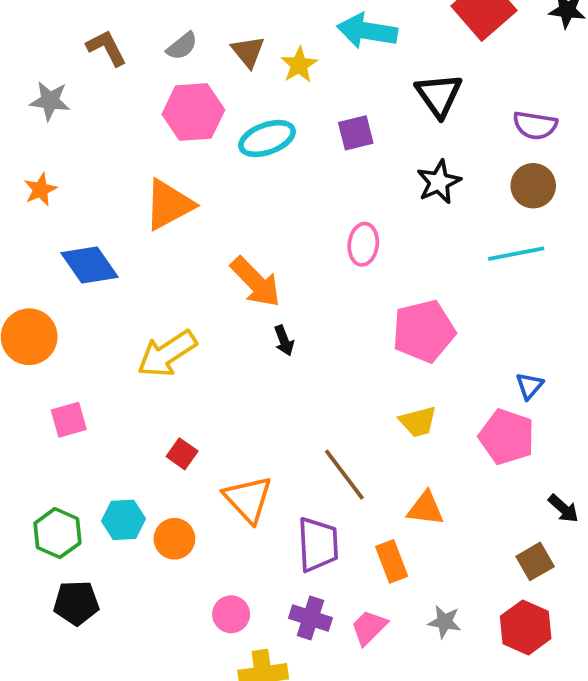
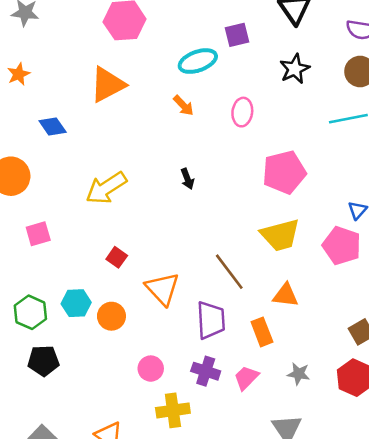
cyan ellipse: (267, 139) -> (198, 61), moved
blue diamond: (90, 265) -> (53, 126), size x0.7
orange arrow: (256, 282) -> (183, 106), moved, size x0.6
yellow trapezoid: (418, 422) -> (280, 235), size x1.5

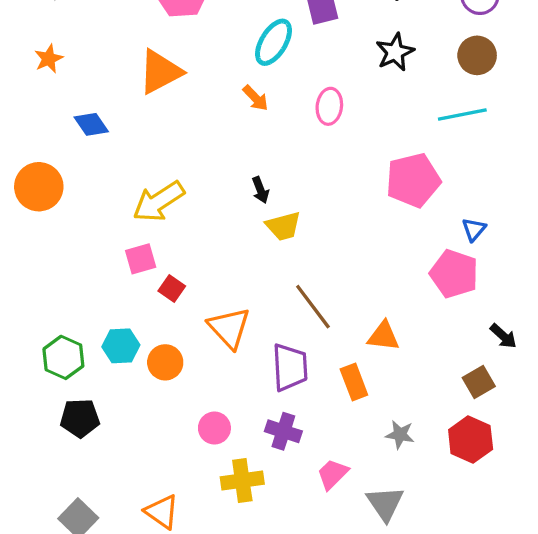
cyan ellipse: (198, 61) -> (274, 42), turned -39
pink pentagon: (284, 172) -> (413, 180), moved
pink square: (38, 234) -> (141, 259), moved
yellow trapezoid: (280, 235) -> (283, 226), moved, size x0.7
pink trapezoid: (246, 378) -> (333, 474), moved

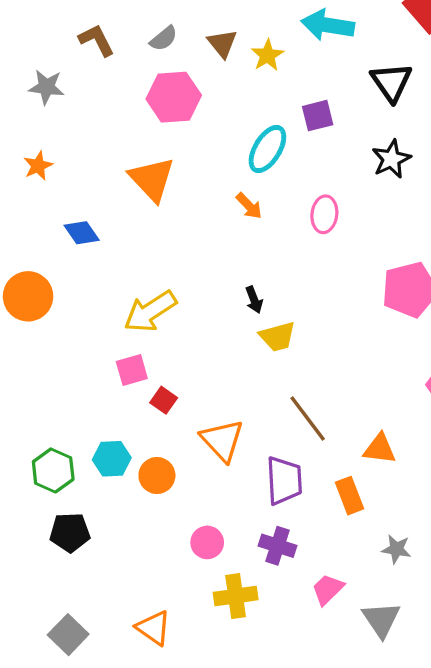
orange triangle: (160, 72) -> (152, 179), turned -45

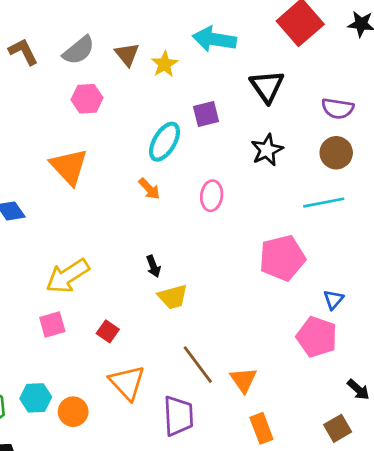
gray semicircle: (164, 39) -> (79, 50), size x1.4
pink hexagon: (174, 97) -> (87, 99), size x0.7
red square: (164, 400) -> (108, 331), moved
orange triangle: (380, 449) -> (243, 380), moved, turned 48
orange rectangle: (349, 496) -> (261, 428), moved

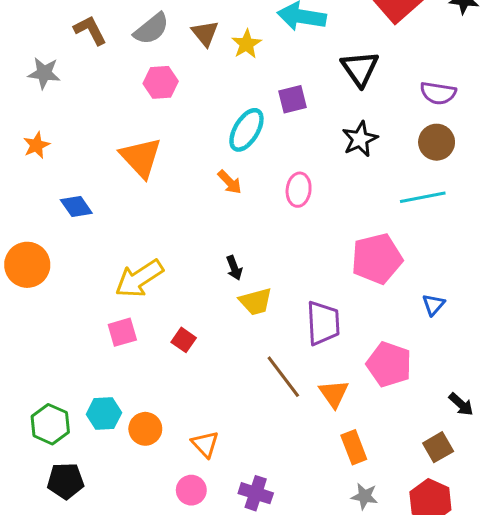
pink pentagon: (317, 337) -> (389, 364), moved
orange triangle: (127, 383) -> (205, 444), moved, size x0.7
purple trapezoid: (178, 416) -> (323, 323), moved

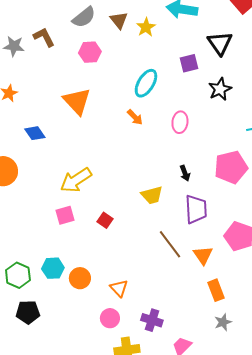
brown L-shape: (90, 30) -> (44, 37), moved
purple square: (292, 99) -> (189, 63), moved
black arrow: (234, 268) -> (185, 173), moved
gray star: (365, 496) -> (223, 322), turned -30

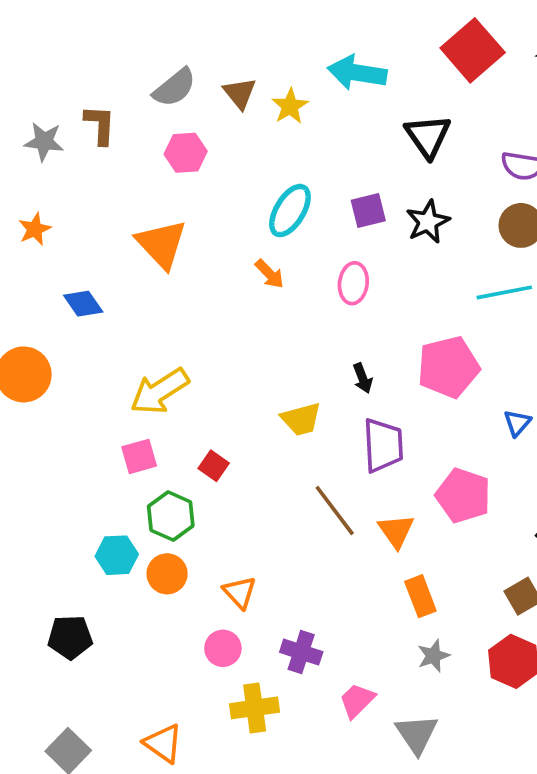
brown L-shape: (44, 37) -> (100, 125), turned 30
purple square: (189, 63) -> (368, 211), moved
green hexagon: (18, 275) -> (171, 516), moved

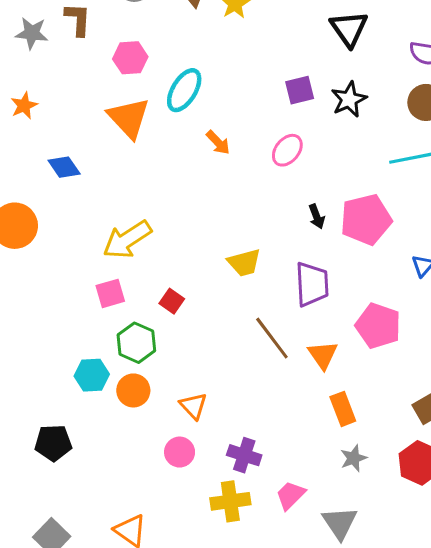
pink hexagon: (186, 153) -> (130, 58), moved
cyan ellipse: (290, 211) -> (184, 90), moved
pink ellipse: (353, 283) -> (287, 150), turned 32
black arrow: (363, 378) -> (317, 216), moved
yellow cross: (255, 708) -> (230, 501), moved

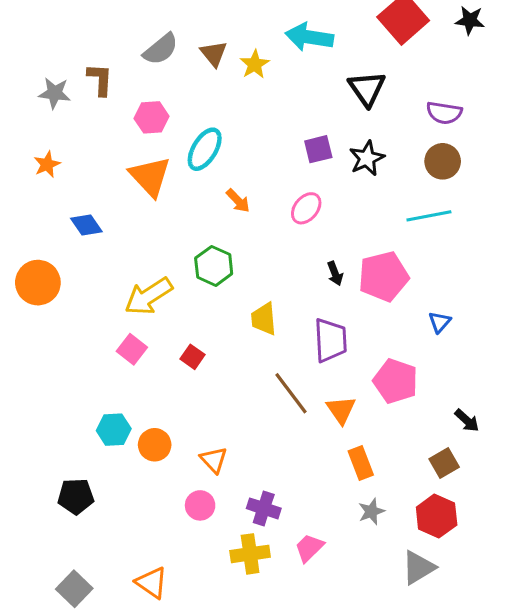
yellow trapezoid: (244, 263) -> (264, 319), turned 100
pink square: (110, 293) -> (132, 349), turned -36
green hexagon: (136, 343) -> (214, 266), moved
gray triangle: (340, 523) -> (418, 568), moved, turned 33

